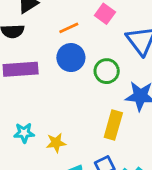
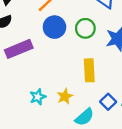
yellow rectangle: (113, 125) -> (89, 70), moved

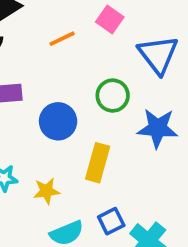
blue circle: (54, 27) -> (58, 121), moved

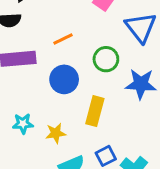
orange line: (62, 39) -> (63, 39), moved

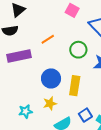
blue circle: (64, 79) -> (51, 78), moved
cyan star: (23, 124) -> (25, 111), moved

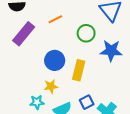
purple rectangle: (19, 56) -> (24, 34), turned -45
cyan star: (25, 111) -> (37, 102), moved

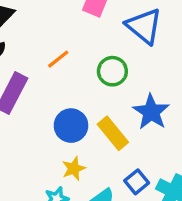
blue star: (111, 51) -> (151, 112), moved, turned -30
yellow rectangle: (79, 70) -> (113, 133), turned -42

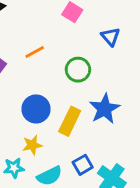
blue triangle: (144, 26) -> (111, 37), size x0.6
yellow rectangle: (113, 133) -> (70, 121), turned 56

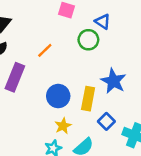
green circle: (78, 70) -> (88, 40), moved
blue square: (83, 165) -> (106, 121), moved

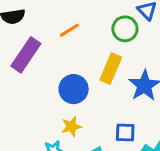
yellow rectangle: (88, 99) -> (111, 69), moved
blue square: (106, 121) -> (125, 133), turned 35

